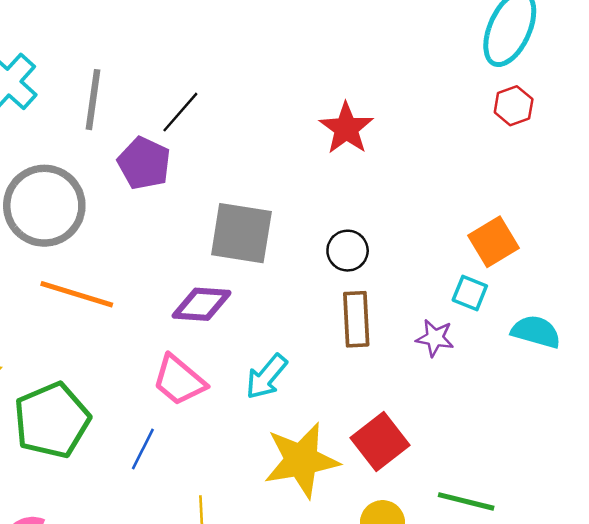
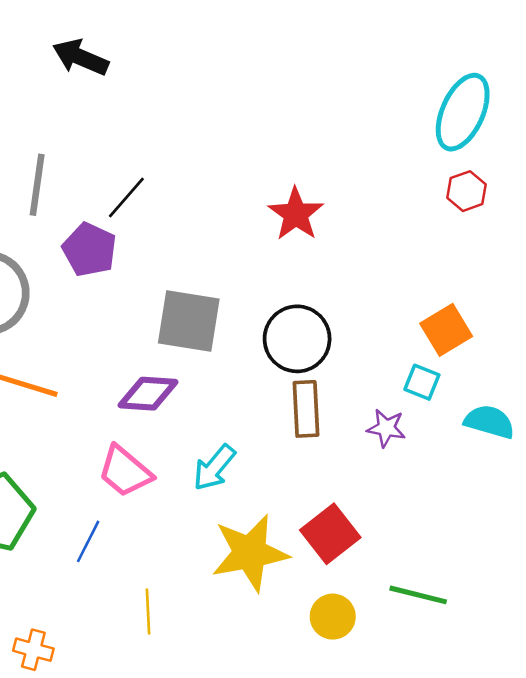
black circle: (348, 251) -> (297, 339), size x1.6

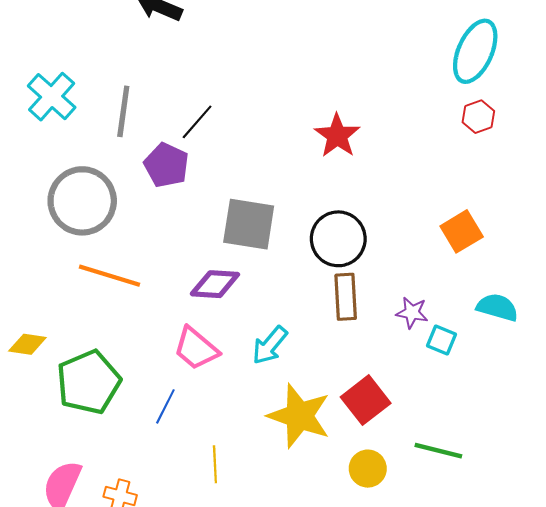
cyan square: (422, 382) -> (441, 340), moved
yellow star: (250, 553) -> (299, 416), turned 30

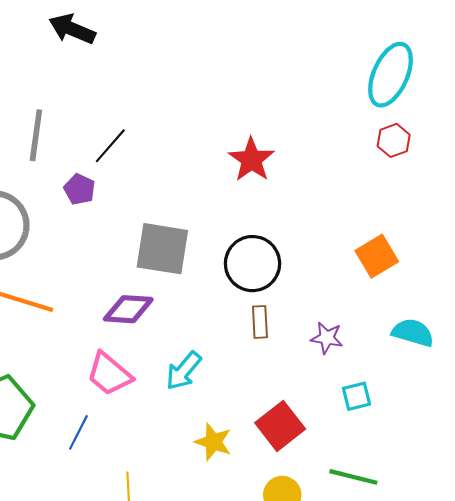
purple pentagon: (166, 165) -> (80, 189), size x0.7
brown rectangle: (346, 297) -> (260, 322), size x0.7
cyan square: (441, 340) -> (357, 396), moved, turned -36
yellow star: (299, 416) -> (213, 442), size x0.6

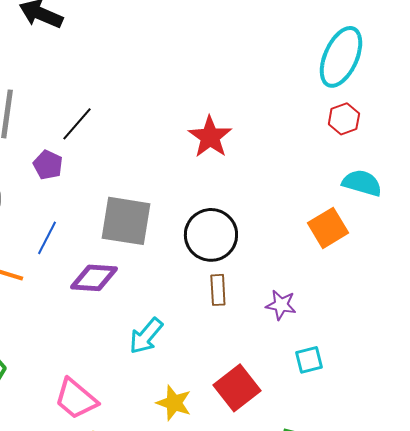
cyan semicircle: (413, 333) -> (362, 183), moved
pink trapezoid: (109, 374) -> (76, 399), moved
blue line: (78, 432) -> (47, 238), moved

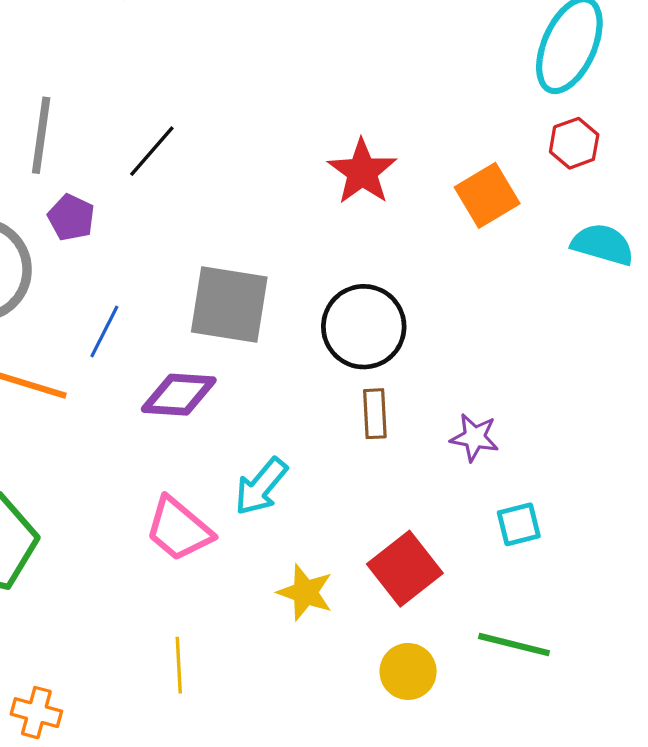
purple pentagon: (48, 165) -> (71, 218), moved
orange square: (328, 228) -> (487, 195), moved
pink trapezoid: (76, 399) -> (179, 529), moved

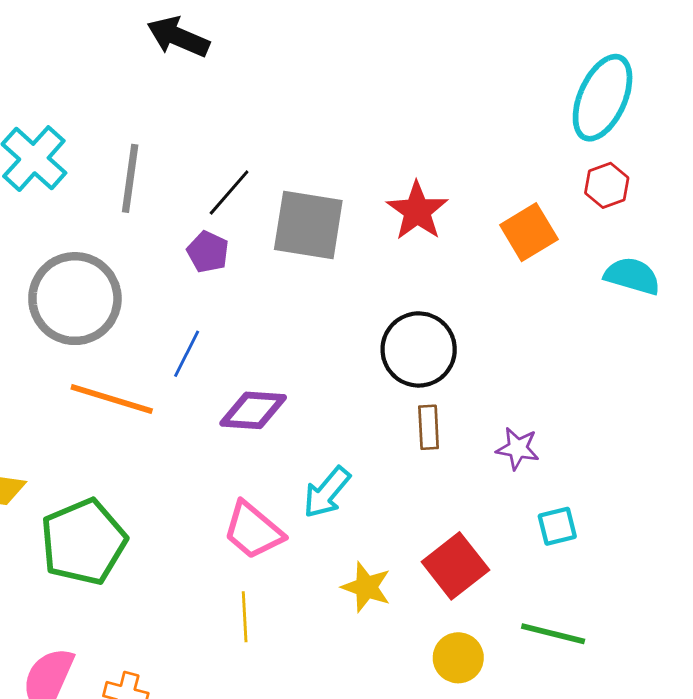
purple pentagon: (71, 218) -> (208, 252), moved
gray square: (229, 305) -> (308, 225), moved
yellow line: (179, 665) -> (245, 617), moved

